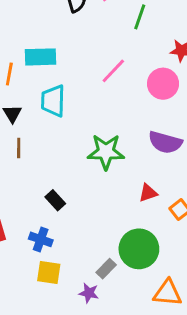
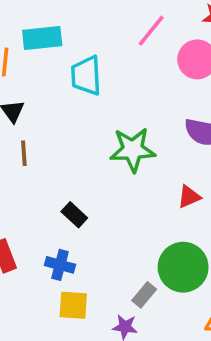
pink line: (113, 71) -> (151, 31), moved
cyan trapezoid: (53, 101) -> (86, 76), moved

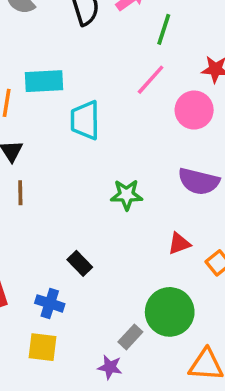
green star: (133, 150) -> (127, 195), size x0.7
black rectangle: (74, 215) -> (80, 263), moved
yellow square: (73, 305) -> (43, 347), moved

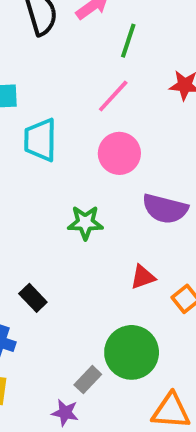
pink circle: (194, 110) -> (119, 153), moved

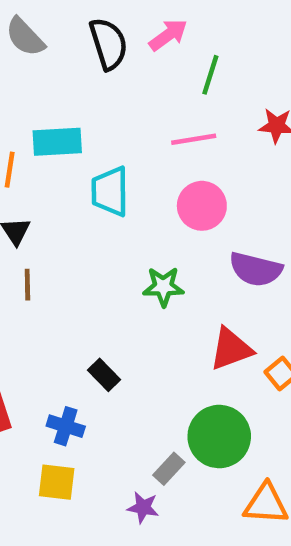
pink line: (113, 96) -> (194, 139), turned 39
red triangle: (143, 277) -> (231, 349), size x1.5

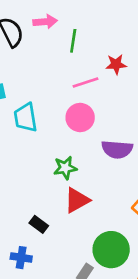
pink arrow: (168, 35) -> (45, 22), turned 40
pink line: (194, 139) -> (86, 82), moved
red triangle: (231, 349) -> (77, 200), moved

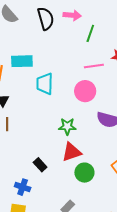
green circle: (111, 250) -> (84, 173), moved, size x0.7

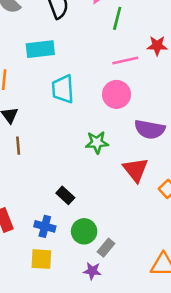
cyan rectangle: (22, 61) -> (40, 49), moved
red triangle: (72, 152) -> (136, 170), moved, turned -45
green circle: (84, 173) -> (84, 231), moved

